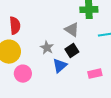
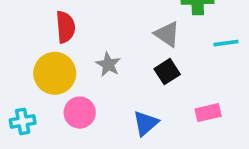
gray star: (47, 48) -> (108, 64), moved
blue triangle: (60, 66) -> (146, 123), moved

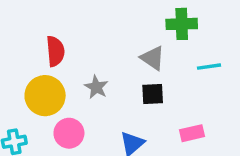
black square: (167, 72) -> (153, 94), turned 30

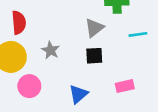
gray triangle: (153, 58) -> (94, 28), turned 48

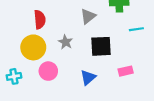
gray triangle: (94, 28) -> (88, 16), moved
black square: (94, 56) -> (101, 46), size x1.5

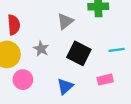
cyan line: (136, 29) -> (117, 50), moved
black square: (101, 46) -> (79, 53), turned 30

